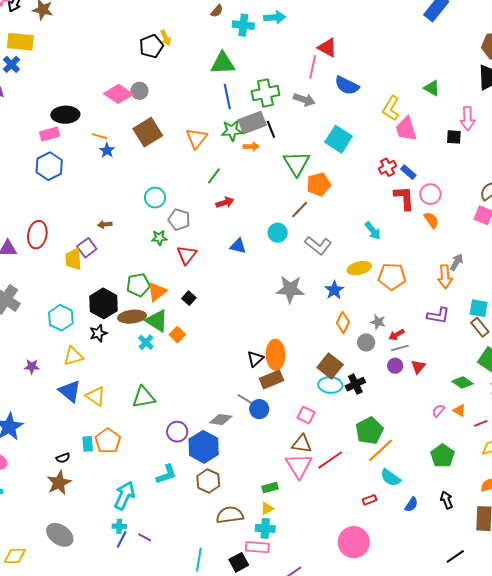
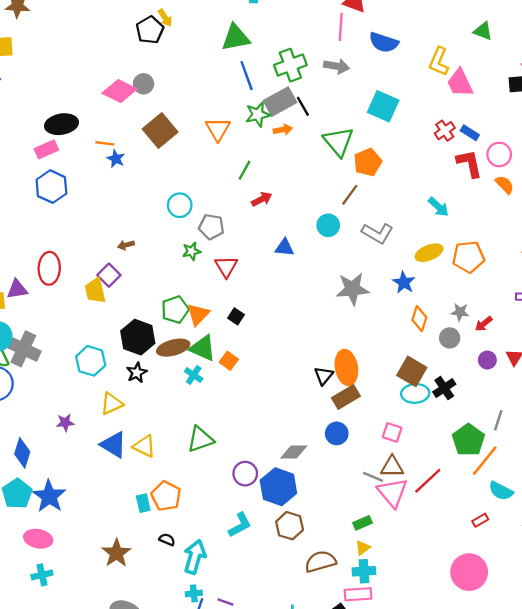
gray line: (400, 348) -> (498, 420), moved, turned -48
gray line: (246, 399) -> (373, 477), moved
black semicircle: (63, 458) -> (167, 540), moved, turned -128

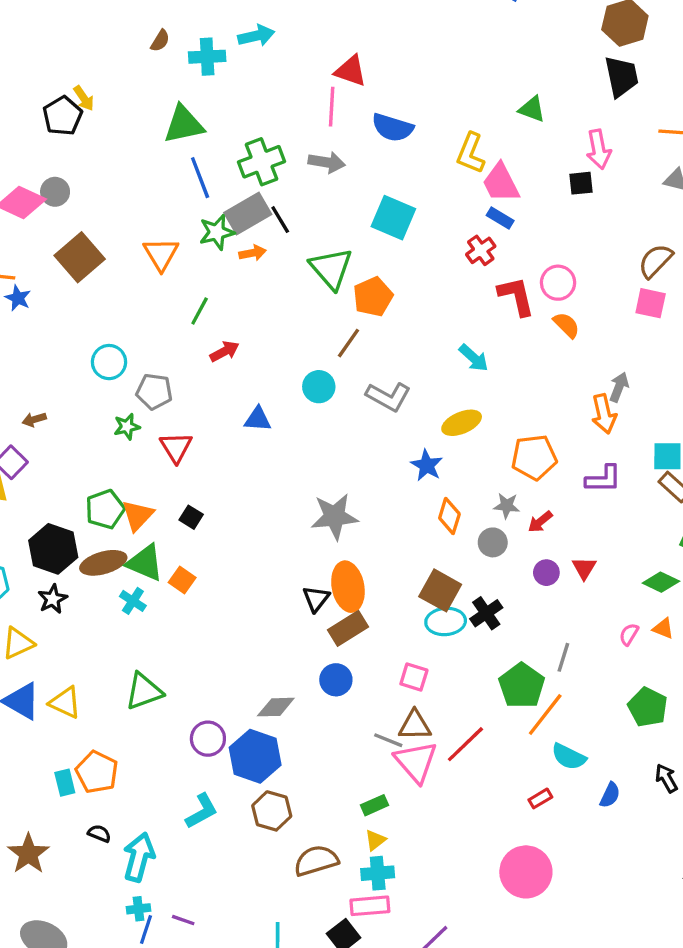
blue rectangle: (470, 133) -> (500, 218), moved
orange pentagon: (468, 257) -> (534, 457), moved
gray star: (352, 289) -> (334, 517), moved

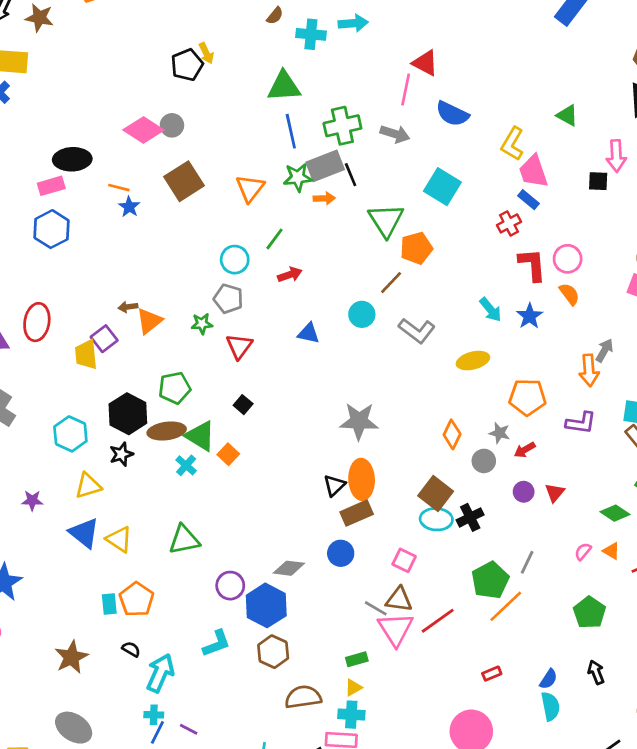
cyan circle: (109, 362) -> (235, 260), moved
blue star: (427, 465) -> (530, 316), moved
orange triangle: (138, 515) -> (149, 321), moved
cyan semicircle: (569, 757) -> (550, 706), moved, turned -136

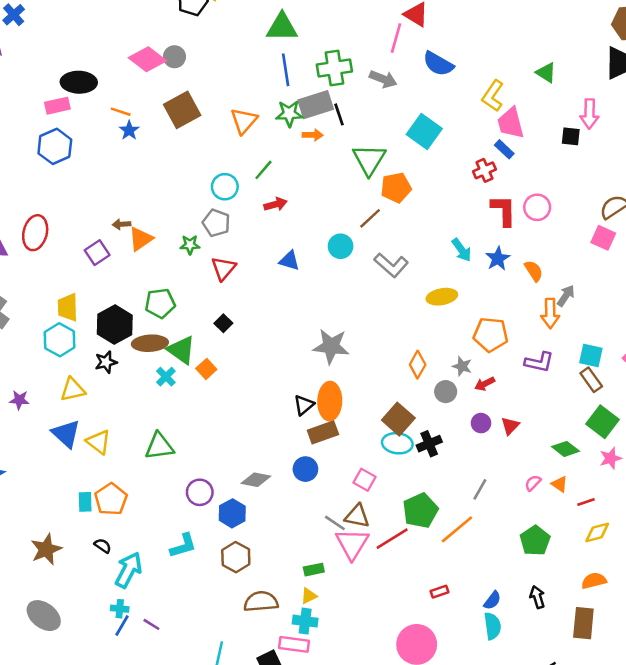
orange semicircle: (569, 294) -> (534, 271), moved
yellow trapezoid: (86, 354) -> (68, 307), moved
green pentagon: (490, 580) -> (420, 511), moved
blue hexagon: (266, 605) -> (232, 513), size x0.7

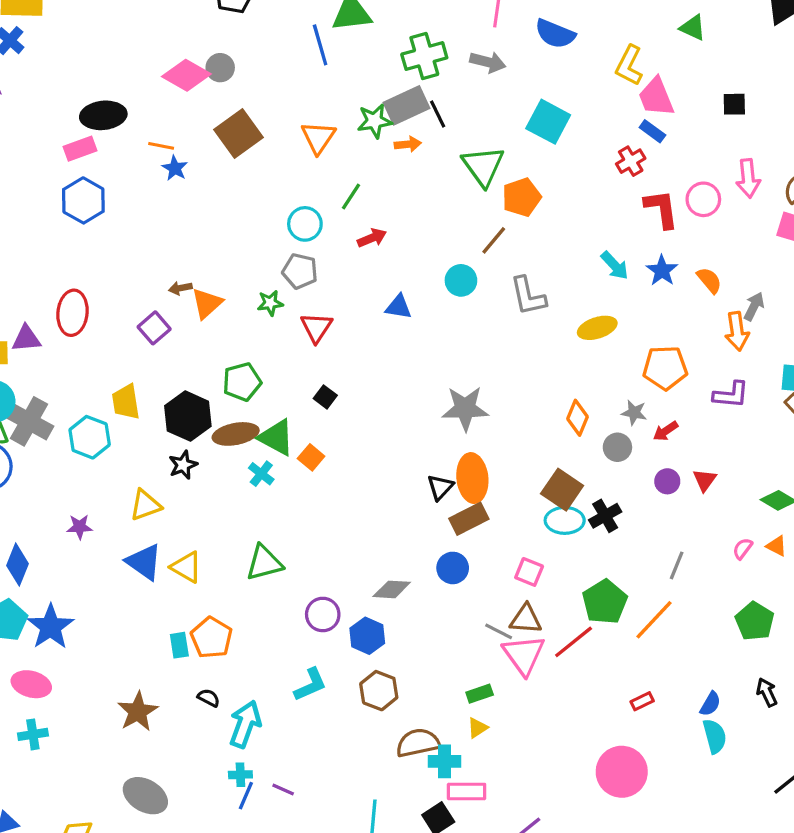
blue line: (286, 70) -> (320, 45), moved
pink arrow: (589, 114) -> (748, 178), moved
gray L-shape: (391, 265) -> (528, 296), turned 44
cyan hexagon: (60, 340) -> (90, 437), moved
cyan cross: (305, 621) -> (444, 761), moved

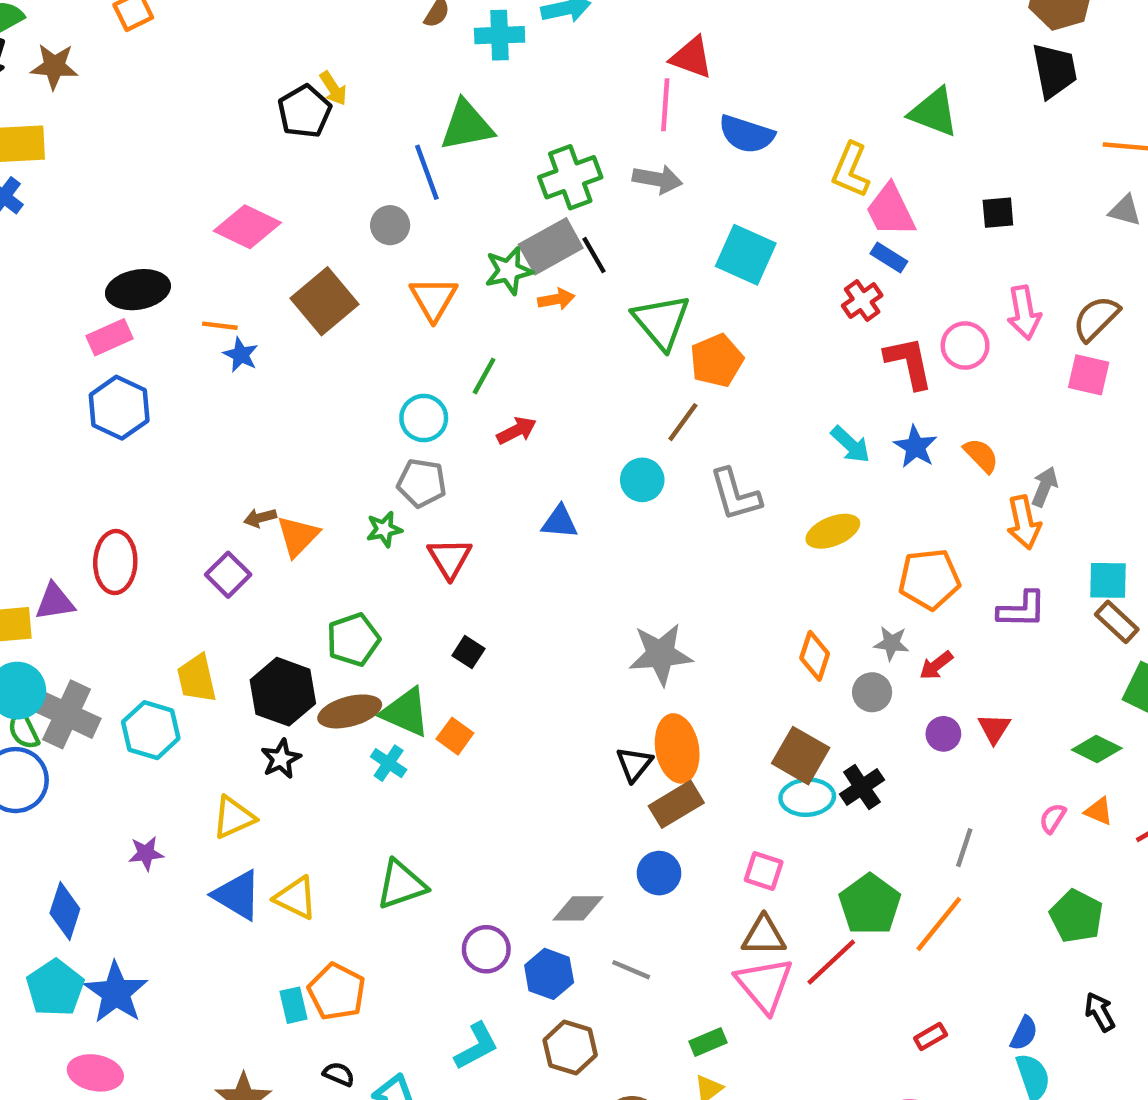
green triangle: (693, 28) -> (934, 112), size x1.4
gray circle: (220, 68) -> (390, 225), moved
gray line: (499, 631) -> (631, 970), moved

